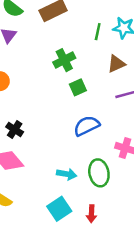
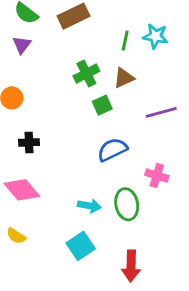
brown triangle: (116, 64) -> (124, 78), moved
black cross: (15, 129) -> (29, 142), moved, turned -35
red arrow: (92, 214) -> (131, 266), moved, size x1.5

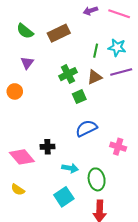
purple triangle: (22, 45) -> (27, 63), moved
purple line: (161, 112) -> (121, 72), moved
black cross: (29, 142) -> (48, 147), moved
green ellipse: (127, 204) -> (97, 179), moved

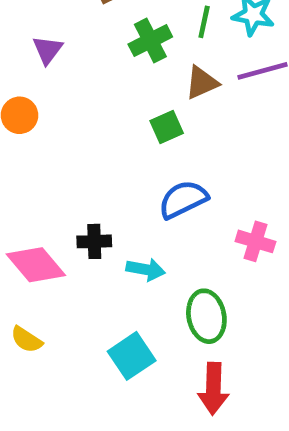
green cross: (68, 74) -> (150, 41), moved
cyan arrow: (70, 168) -> (146, 269), moved

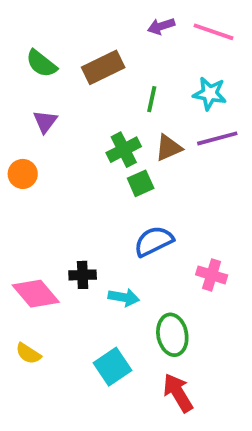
green line: (204, 22) -> (152, 99), moved
green cross: (150, 41) -> (124, 150), moved
red arrow: (213, 389) -> (178, 393), turned 147

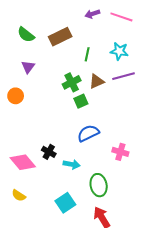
black cross: (83, 275) -> (49, 152), turned 32

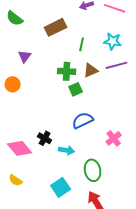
green semicircle: (26, 35) -> (15, 18), moved
green cross: (72, 82) -> (67, 71), turned 30
pink cross: (120, 152) -> (114, 138), turned 35

